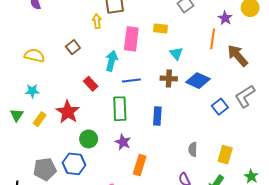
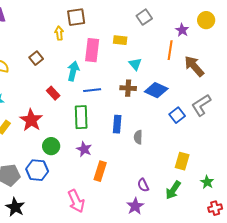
gray semicircle: (193, 149) -> (138, 137), moved

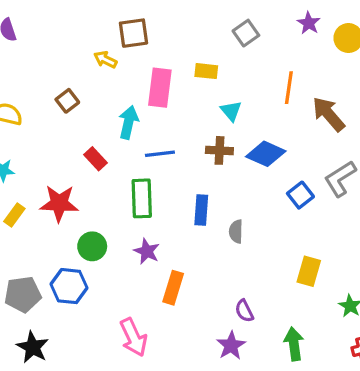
purple star: (182, 30) -> (309, 23), moved
yellow arrow: (59, 33) -> (105, 60), turned -56
red star: (31, 120) -> (59, 203), turned -30
green arrow: (173, 190) -> (294, 344), moved, turned 138

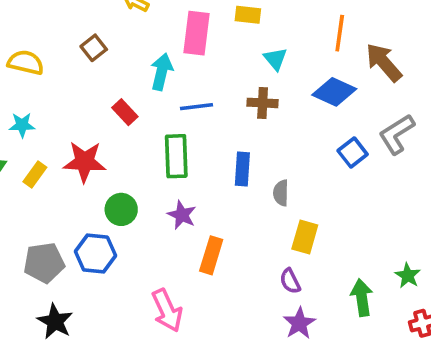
blue diamond: (266, 154) -> (334, 92), moved
yellow rectangle: (309, 271) -> (305, 237), moved
green arrow: (294, 344) -> (362, 298), moved
purple star: (231, 346) -> (299, 323), moved

